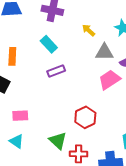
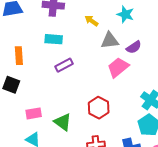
cyan rectangle: (49, 44) -> (54, 39), turned -36
green triangle: (58, 141) -> (63, 122), moved

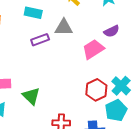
gray triangle: (110, 41) -> (64, 27), moved
red hexagon: (99, 108) -> (96, 90), moved

